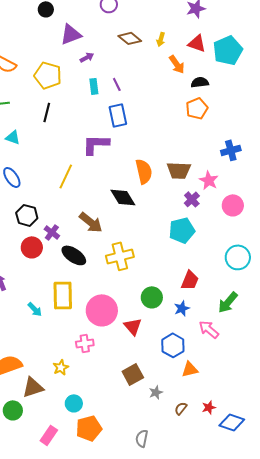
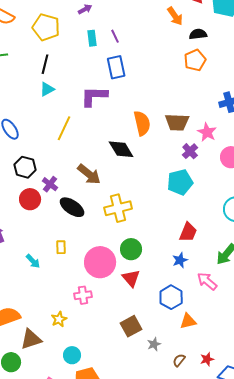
cyan triangle: (13, 137) -> (47, 89), moved, turned -49
yellow rectangle: (63, 295) -> (61, 247), size x0.5
green circle: (152, 297) -> (131, 249), moved

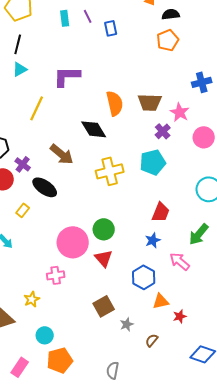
blue rectangle: (116, 67) -> (111, 28), moved, size x0.7
yellow cross: (118, 208) -> (110, 171), moved
yellow rectangle: (61, 247) -> (23, 210), moved, turned 40
red star: (207, 359) -> (180, 316), moved

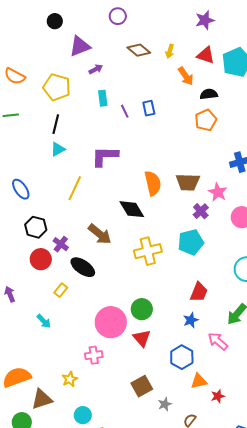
purple line: (88, 16) -> (125, 111), moved

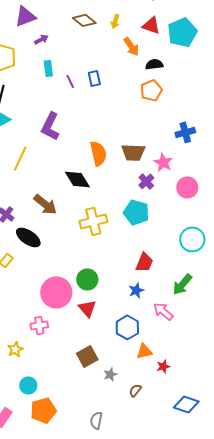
purple L-shape: (105, 156) -> (50, 126), turned -64
cyan pentagon: (191, 242) -> (136, 212), turned 30

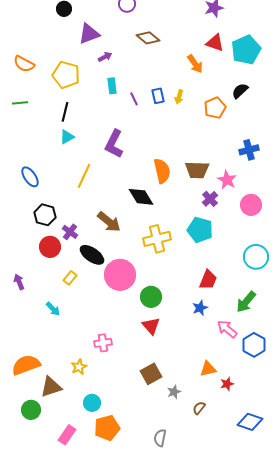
yellow arrow: (115, 21) -> (179, 97), moved
black semicircle: (154, 64) -> (240, 91), moved, turned -36
pink circle: (56, 292) -> (120, 275), moved
blue hexagon: (127, 327) -> (254, 345), moved

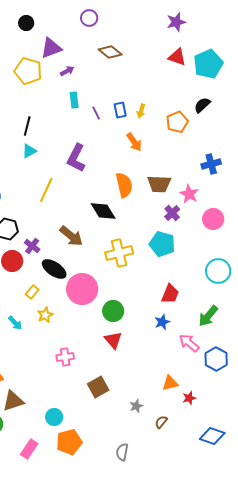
orange arrow: (195, 64) -> (134, 142), moved
yellow pentagon: (66, 75) -> (28, 71), moved
yellow star: (79, 367) -> (45, 315), moved
brown square: (151, 374) -> (98, 387), moved

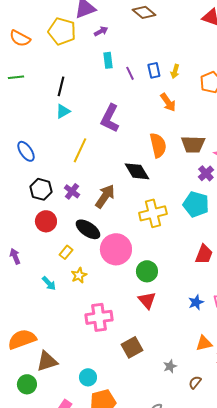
brown arrow: (71, 236) -> (105, 196), turned -95
purple cross: (32, 246) -> (72, 191), moved
blue star: (162, 322) -> (196, 302), moved
pink cross: (65, 357) -> (99, 317), size x1.5

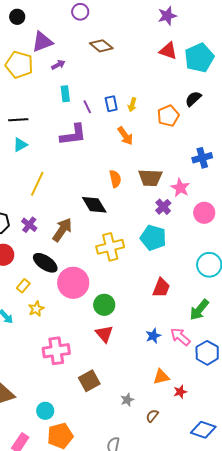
black line: (61, 86) -> (18, 120), turned 72
purple L-shape: (110, 118) -> (73, 135), moved, turned -124
orange semicircle: (158, 145) -> (115, 179), size x0.7

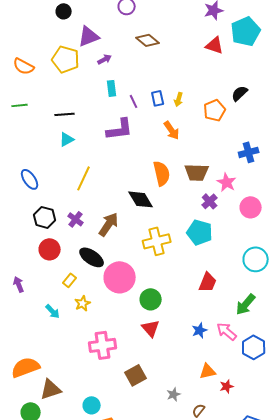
cyan pentagon: (199, 58) -> (246, 31), moved
orange semicircle: (115, 179) -> (162, 173), size x1.4

